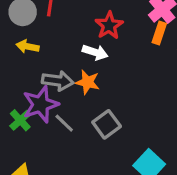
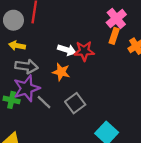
red star: (109, 25) -> (84, 51), moved, turned 30
gray arrow: (58, 81) -> (26, 66), moved
green cross: (20, 120) -> (12, 100), turned -35

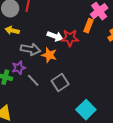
orange rectangle: (114, 36) -> (88, 26), moved
gray arrow: (26, 66) -> (30, 49), moved
purple star: (27, 88) -> (19, 68), size x0.6

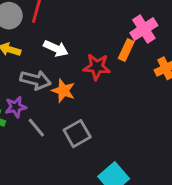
white arrow: (55, 36) -> (56, 48), moved

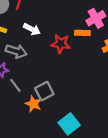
orange rectangle: (126, 50) -> (82, 33), turned 64
orange star: (63, 91) -> (33, 104), moved

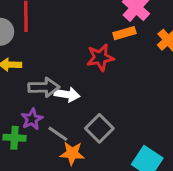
white arrow: (32, 29) -> (67, 94), moved
orange star: (33, 104) -> (72, 153), moved

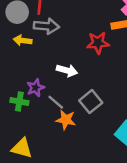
gray arrow: (44, 87) -> (46, 26), moved

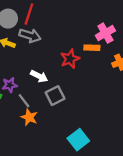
red star: (98, 43) -> (70, 59), turned -30
gray square: (91, 102) -> (55, 96), moved

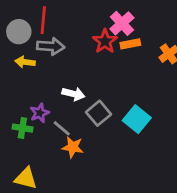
pink cross: (105, 33) -> (122, 23), moved
red star: (70, 59) -> (105, 41), moved
cyan square: (78, 140) -> (137, 119), moved

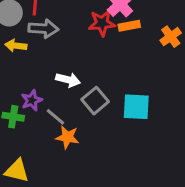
red star: (105, 41) -> (102, 23), turned 30
cyan square: (137, 119) -> (136, 107), turned -36

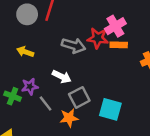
gray arrow: (43, 29) -> (74, 46), moved
yellow arrow: (16, 46) -> (25, 52), moved
orange star: (67, 137) -> (69, 118), moved, turned -30

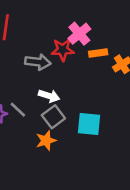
orange rectangle: (119, 45) -> (98, 53), moved
white arrow: (62, 77) -> (49, 96), moved
gray line: (46, 103) -> (18, 110), moved

